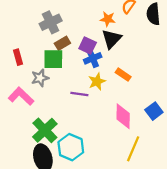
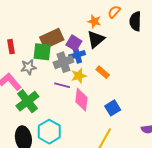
gray cross: (51, 22) -> (63, 62), moved
brown rectangle: (62, 43) -> (52, 38), size x1.6
blue square: (154, 111) -> (113, 108), moved
pink diamond: (123, 116) -> (81, 100), moved
green cross: (45, 130) -> (27, 101), moved

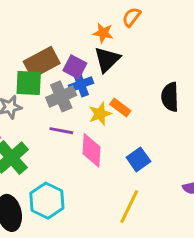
black semicircle: (135, 21) -> (170, 97), moved
yellow star: (79, 76) -> (100, 114), moved

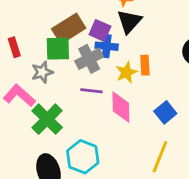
blue cross: (81, 84) -> (107, 46), turned 30
orange rectangle: (120, 107) -> (145, 65), turned 54

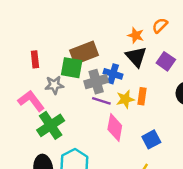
black triangle: (129, 21) -> (136, 57), turned -35
purple square: (100, 30) -> (166, 61), moved
purple line: (92, 91) -> (101, 101), moved

